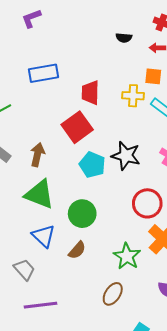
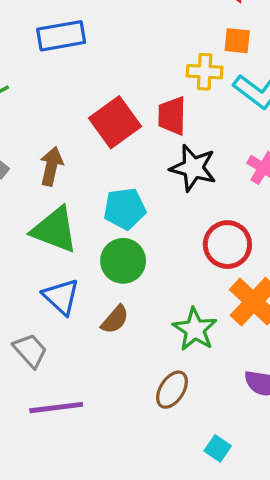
red trapezoid: (90, 93) -> (172, 116), moved
cyan pentagon: (92, 165) -> (125, 209), moved, turned -30

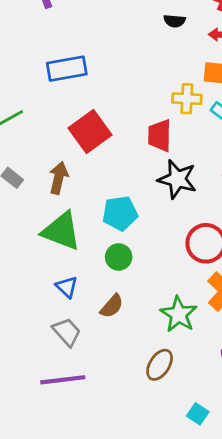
red square: (115, 122) -> (90, 131), moved
green circle: (123, 261) -> (119, 257), size x0.7
blue triangle: (61, 297) -> (67, 287), size x0.7
gray trapezoid: (30, 351) -> (67, 332), moved

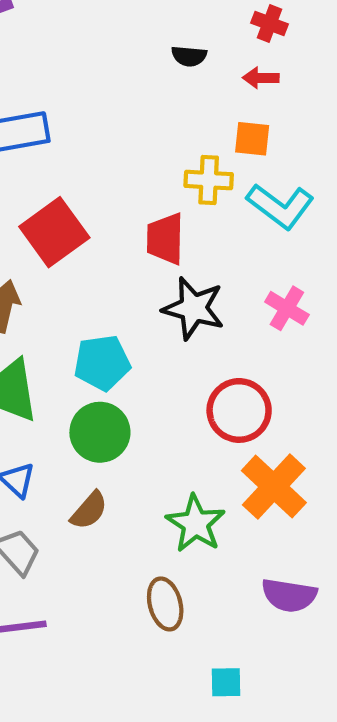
green circle: (119, 257) -> (100, 432), size x1.4
brown ellipse: (160, 365) -> (165, 604), turned -48
cyan square: (198, 414) -> (226, 682), turned -35

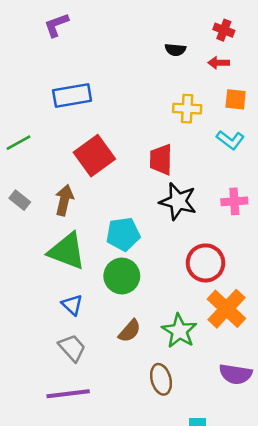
orange square: (252, 139) -> (236, 99), moved
yellow cross: (209, 180) -> (187, 109), moved
cyan L-shape: (280, 206) -> (230, 140), size x0.7
pink cross: (287, 308) -> (234, 201), turned -35
brown semicircle: (89, 510) -> (130, 331), moved

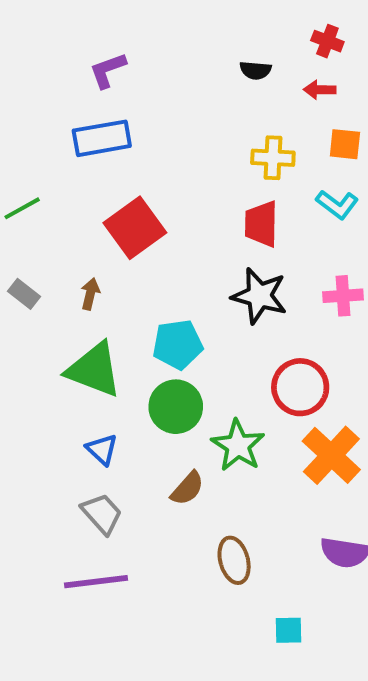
purple L-shape: (56, 25) -> (108, 70), moved
red trapezoid: (161, 160) -> (261, 224), moved
brown arrow: (64, 200) -> (90, 294), size x0.7
green star: (179, 331) -> (238, 446), moved

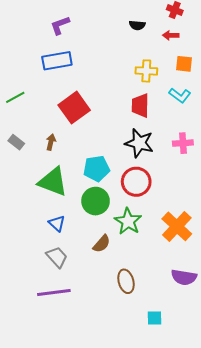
red circle: (300, 387) -> (136, 182), moved

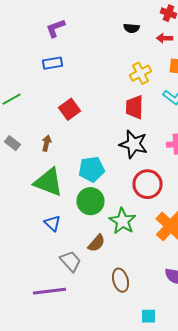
blue rectangle: (57, 61) -> (52, 63), size x0.7
yellow cross: (146, 71) -> (140, 73), turned -30
red square: (74, 108) -> (70, 109), size x0.7
red circle: (136, 182) -> (148, 184), moved
gray trapezoid: (57, 257) -> (70, 261), moved

